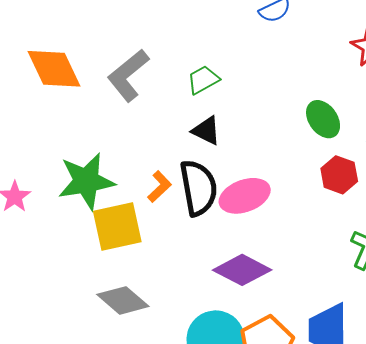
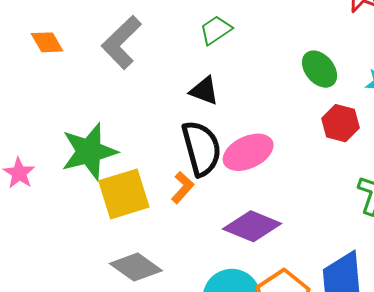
orange diamond: (54, 69) -> (47, 42), size x0.6
green trapezoid: (203, 80) -> (216, 30), moved
orange L-shape: (159, 187) -> (183, 188), moved

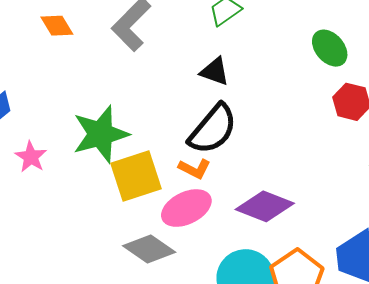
black semicircle: (201, 148) -> (213, 129), turned 56
pink ellipse: (248, 152) -> (186, 208), moved
orange L-shape: (183, 188) -> (195, 169), turned 76

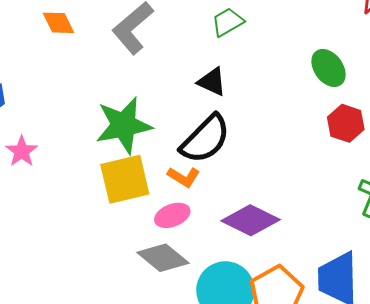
green star: (101, 134) -> (124, 125), moved
pink ellipse: (186, 208) -> (172, 215), size x0.7
gray diamond: (149, 249) -> (163, 258), moved

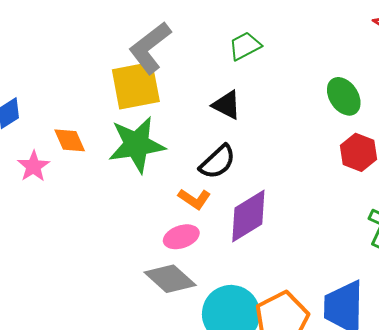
orange diamond: (58, 23) -> (70, 140), moved
black semicircle: (205, 139) -> (218, 162), size x0.7
yellow square: (125, 179) -> (136, 86), moved
purple diamond: (251, 220) -> (248, 216), moved, turned -60

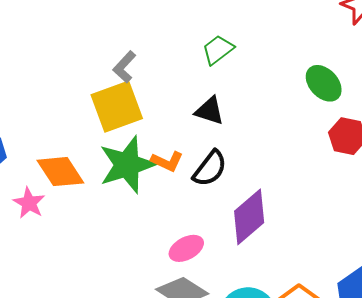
gray L-shape: (150, 48) -> (124, 67), size x0.6
orange diamond: (70, 140) -> (60, 172), size x1.4
orange L-shape: (194, 199) -> (167, 161), moved

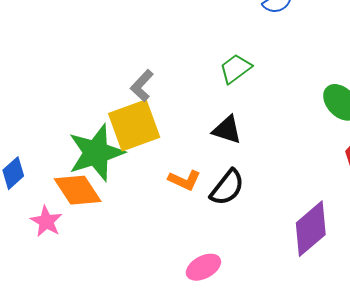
green star: (127, 165) -> (96, 153), moved
purple diamond: (249, 217) -> (311, 229), moved

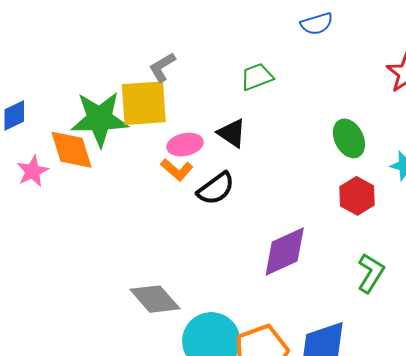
pink ellipse: (203, 267) -> (185, 145), moved

